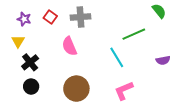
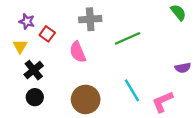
red square: (50, 17) -> (47, 34), moved
green line: (134, 34) -> (127, 38), moved
cyan line: (117, 57) -> (132, 90), moved
pink L-shape: (124, 91) -> (162, 102), moved

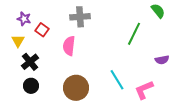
green line: (127, 38) -> (134, 34), moved, turned -40
pink semicircle: (78, 52) -> (69, 46), turned 30

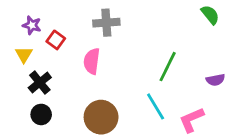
green line: (134, 34) -> (168, 67), moved

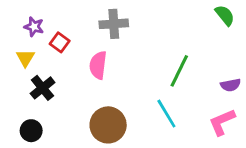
black circle: (41, 114) -> (31, 131), moved
pink L-shape: (192, 120) -> (222, 122), moved

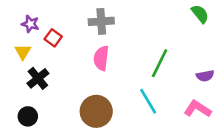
pink semicircle: (98, 65) -> (101, 58), moved
pink L-shape: (222, 122) -> (198, 109), turned 56

